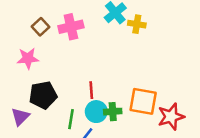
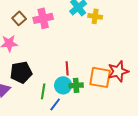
red line: (91, 90) -> (67, 68), moved
red star: (171, 117) -> (118, 71), moved

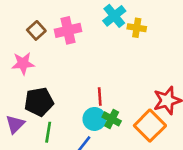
orange square: (100, 77) -> (150, 126), moved, turned 35
green cross: (76, 85) -> (112, 119), turned 32
green line: (43, 91) -> (48, 132), moved

